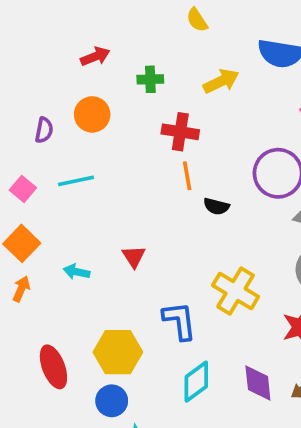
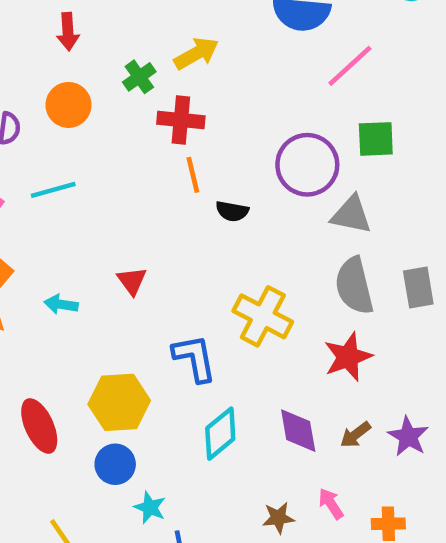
red arrow: (95, 56) -> (68, 32), turned 112
green cross: (150, 79) -> (139, 77), moved, turned -30
yellow arrow: (221, 81) -> (196, 53), moved

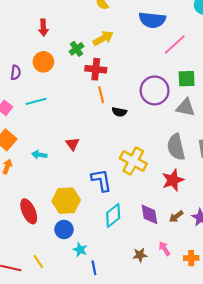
gray triangle: (351, 215) -> (186, 107), moved

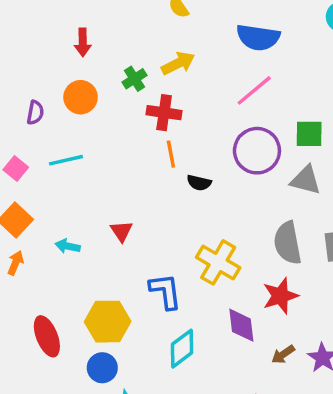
pink line: (175, 44) -> (254, 90), moved
purple diamond: (149, 214) -> (241, 325), moved

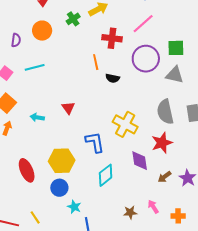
red cross: (164, 113) -> (112, 38), moved

